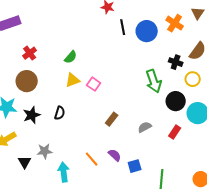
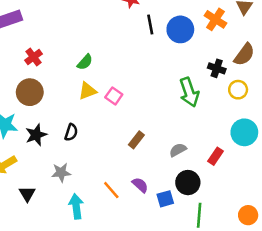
black circle: (176, 101) -> (188, 183), moved
gray star: (45, 151) -> (61, 172), moved

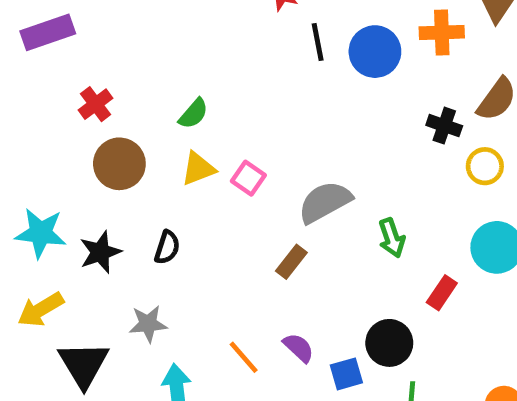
orange cross: (215, 19) -> (442, 32), turned -35
brown circle: (30, 92) -> (119, 164), moved
green arrow: (189, 92) -> (392, 238), moved, size x0.7
gray semicircle: (178, 150) -> (325, 202), moved, size x1.6
black triangle: (27, 194) -> (84, 364), size x1.6

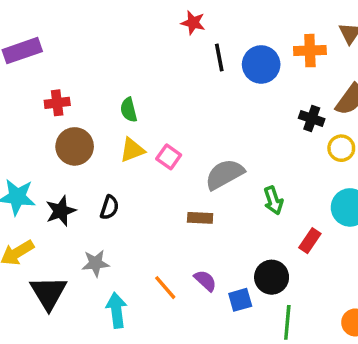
red cross: (96, 104) -> (57, 103), turned 30
green semicircle: (193, 114) -> (129, 110), turned 125
brown rectangle: (291, 262) -> (200, 218), turned 55

